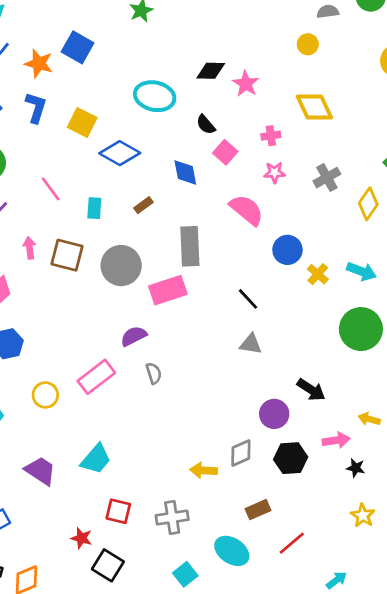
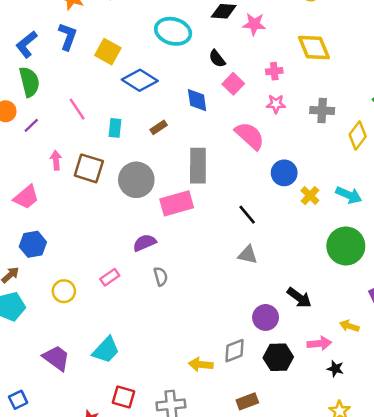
pink star: (246, 84) -> (254, 24), turned -30
gray cross: (327, 178) -> (322, 110), turned 30
pink rectangle: (96, 377) -> (110, 277), size x0.6

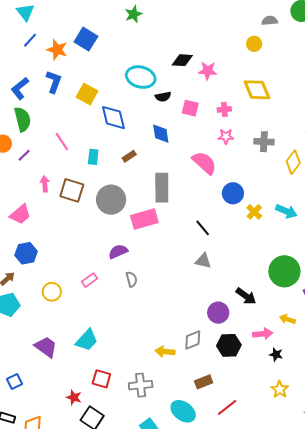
black semicircle: (217, 59) -> (163, 97), moved, turned -63
blue diamond: (140, 80) -> (113, 118), turned 44
pink square: (233, 84) -> (190, 108), moved, turned -30
green circle: (346, 246) -> (284, 271), moved

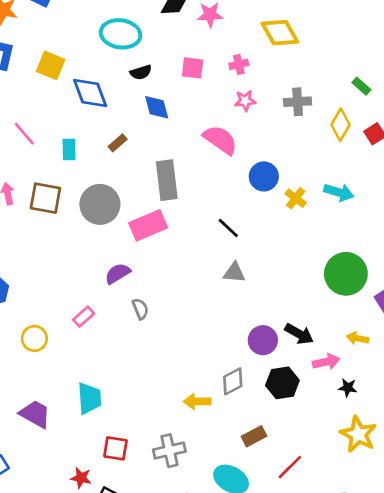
black semicircle: (163, 97) -> (141, 72), moved
black arrow: (246, 296) -> (299, 334), moved
cyan trapezoid: (87, 340) -> (89, 398), turned -40
yellow star: (280, 389) -> (358, 434), size x1.5

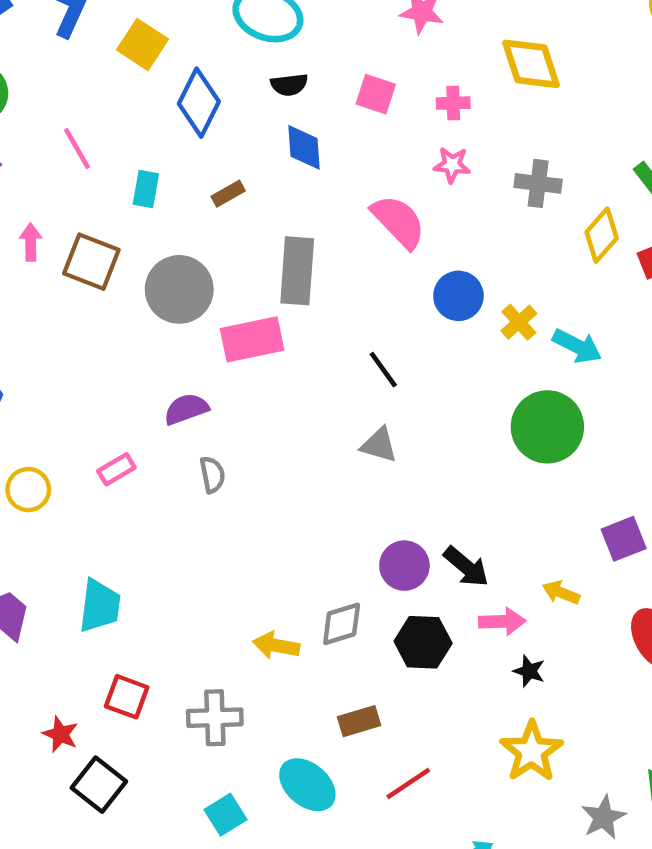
blue diamond: (90, 93) -> (199, 103), turned 36
yellow cross: (296, 198) -> (519, 322), moved
green circle: (346, 274) -> (547, 427), moved

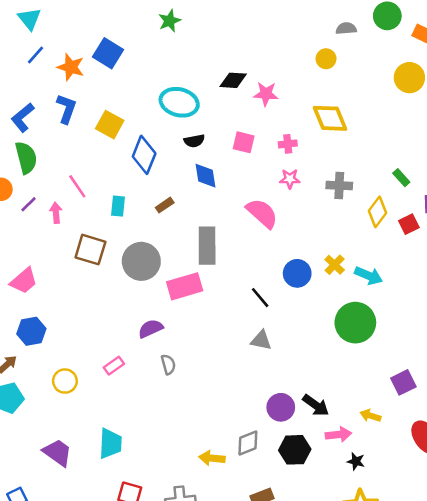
pink arrow: (31, 242) -> (56, 213), moved
blue circle: (458, 296) -> (297, 273), moved

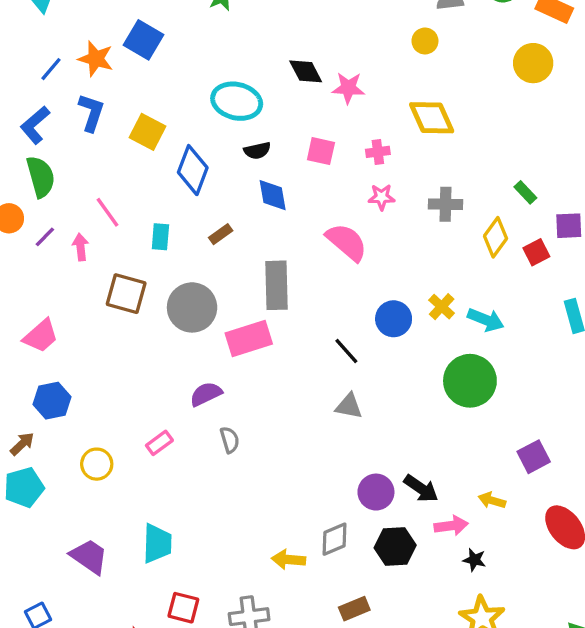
blue line: (35, 55) -> (51, 69), moved
black diamond: (233, 80) -> (306, 71), turned 60

